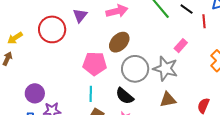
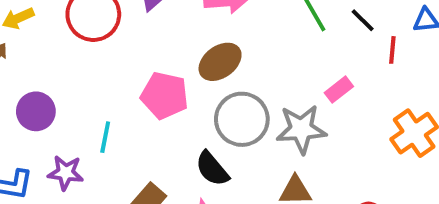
gray star: (165, 69) -> (301, 129), turned -30
purple circle: (35, 93) -> (36, 111), moved
cyan line: (91, 94) -> (105, 137), moved

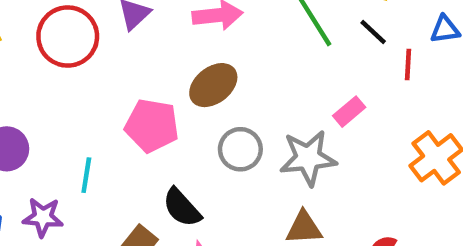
gray circle: (242, 119) -> (240, 149), size x0.7
black semicircle: (212, 169) -> (182, 208), moved

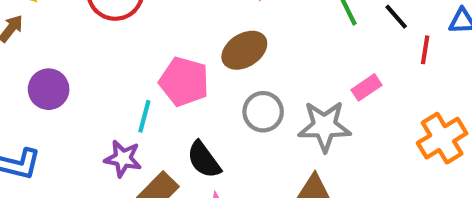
cyan line: (86, 175) -> (144, 116), moved
purple star: (43, 217) -> (123, 159), moved

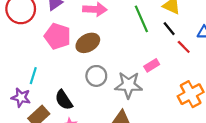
red line: (425, 50) -> (184, 47), turned -56
pink pentagon: (184, 82) -> (58, 36), moved

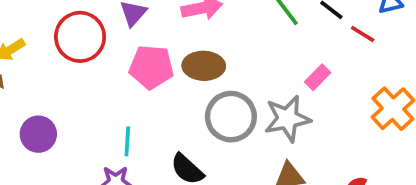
brown ellipse: (88, 43) -> (204, 66), turned 45
gray circle: (96, 76) -> (231, 117), size x1.4

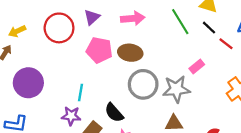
purple circle: (38, 134) -> (28, 83), size x1.4

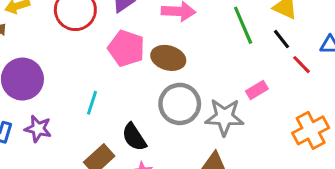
purple star: (71, 116) -> (38, 129), moved

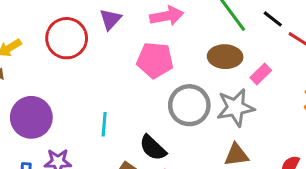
pink pentagon: (126, 48) -> (155, 60), moved
brown ellipse: (168, 58) -> (225, 57), moved

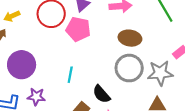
brown ellipse: (225, 57) -> (130, 38), moved
pink pentagon: (155, 60) -> (78, 29), moved

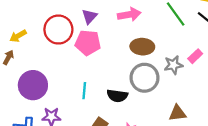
gray star: (160, 73) -> (173, 65), moved, size x0.7
black semicircle: (101, 94) -> (117, 96), moved, turned -36

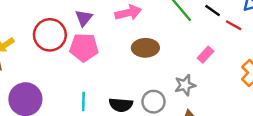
gray star: (173, 65) -> (185, 85), moved
gray circle: (145, 78) -> (153, 102), moved, size x0.7

